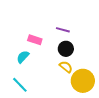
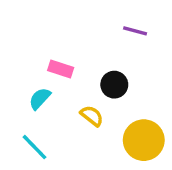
purple line: (63, 30) -> (135, 31), moved
yellow semicircle: (66, 67) -> (92, 116), moved

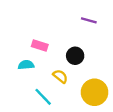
cyan semicircle: (40, 99) -> (26, 65), turned 42
cyan line: (35, 147) -> (43, 97), moved

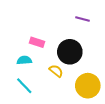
black circle: (75, 56) -> (70, 52), size x1.5
cyan line: (43, 97) -> (24, 86), moved

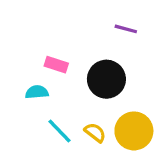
yellow semicircle: (56, 71) -> (95, 133), moved
cyan line: (24, 86) -> (59, 131), moved

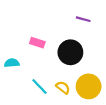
cyan semicircle: (37, 92) -> (12, 63), moved

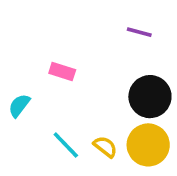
black circle: (70, 52) -> (150, 97), moved
cyan semicircle: (12, 63) -> (19, 106), turned -48

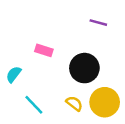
black circle: (150, 97) -> (84, 68), moved
cyan line: (66, 145) -> (34, 105), moved

